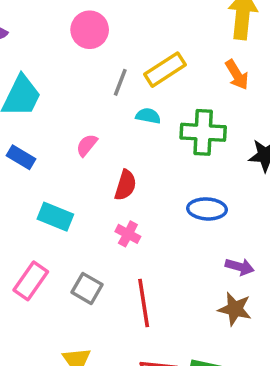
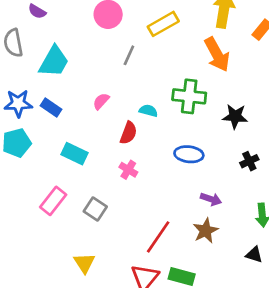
yellow rectangle: (165, 70) -> (163, 24), moved
orange arrow: (237, 75) -> (217, 54), size x1.5
cyan semicircle: (148, 116) -> (148, 111), moved
red line: (144, 303) -> (158, 237), moved, turned 40
brown star: (235, 309) -> (206, 231), turned 30

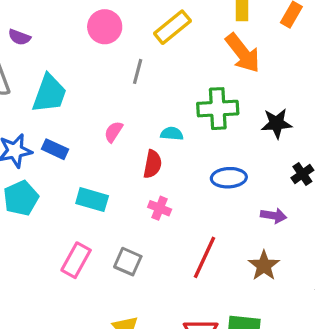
purple arrow: (211, 199) -> (274, 216), moved
red line: (158, 237) -> (205, 257), moved

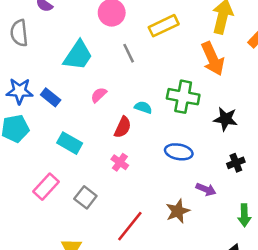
gray line: (138, 71) -> (129, 53), turned -54
cyan trapezoid: (49, 94) -> (78, 55), moved
red line: (205, 257) -> (130, 226), moved
brown star: (264, 266) -> (178, 211), moved

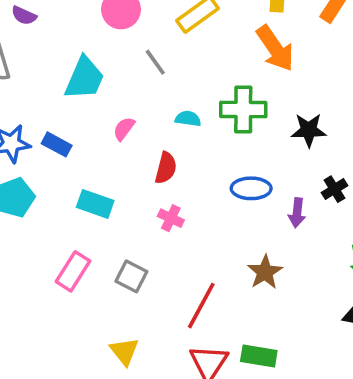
cyan semicircle: (143, 107) -> (188, 119), moved
purple arrow: (206, 189) -> (297, 213), moved, turned 84

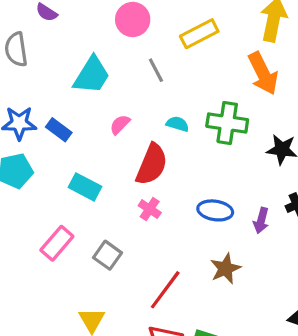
red semicircle: (166, 168) -> (152, 164), size x1.5
blue ellipse: (251, 188) -> (215, 210), moved

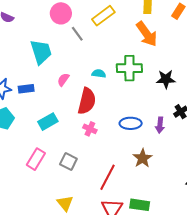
gray line: (156, 70) -> (77, 34), moved
cyan trapezoid: (92, 75) -> (41, 52), turned -40
blue rectangle: (59, 130) -> (26, 89), turned -35
cyan rectangle: (85, 187) -> (48, 122), turned -48

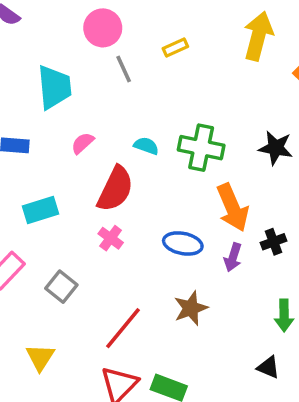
yellow rectangle: (103, 16) -> (175, 47), size x0.6
orange arrow: (147, 34) -> (233, 208), moved
black star: (166, 79) -> (276, 148), moved

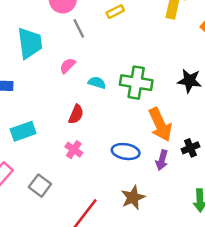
pink semicircle: (83, 143) -> (68, 66), moved
red semicircle: (115, 189) -> (76, 114), size x0.6

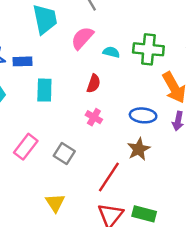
pink semicircle: (68, 66) -> (82, 38), size x1.5
cyan rectangle: (23, 131) -> (44, 90), moved, turned -65
brown star: (133, 198) -> (139, 149), moved

